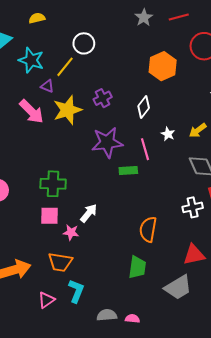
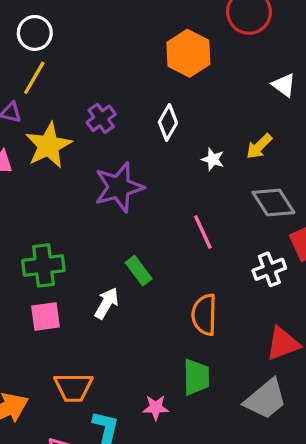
white circle: (84, 43) -> (35, 33), moved
pink line: (145, 149) -> (203, 232), moved
green rectangle: (128, 171) -> (139, 271), moved, turned 66
pink star: (71, 232) -> (156, 408), moved

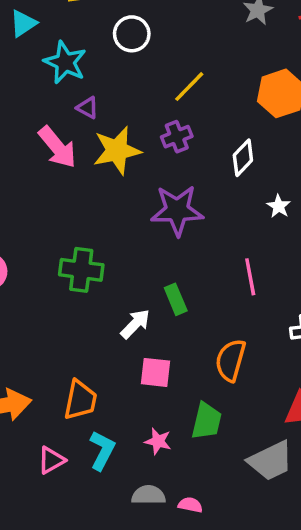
yellow line: (34, 78) -> (189, 87), moved
pink square: (45, 317) -> (155, 372), moved
orange trapezoid: (73, 387) -> (80, 400), turned -93

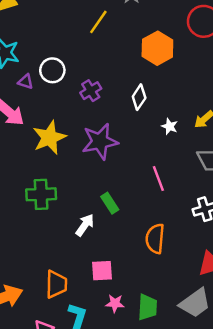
white circle: (132, 34) -> (52, 70), moved
yellow line: (189, 87) -> (98, 22), moved
yellow star: (117, 150) -> (49, 138), moved
pink square: (155, 372) -> (102, 271), moved
green trapezoid: (207, 421) -> (147, 307), moved

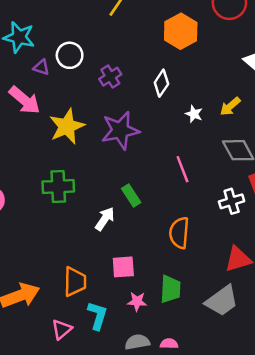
green trapezoid: (147, 307) -> (170, 289), moved

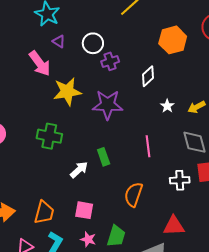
white circle: (70, 55) -> (93, 43), moved

